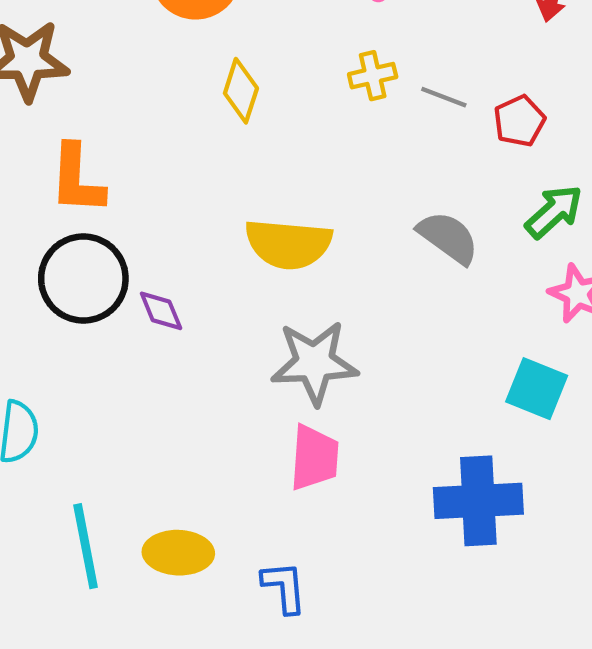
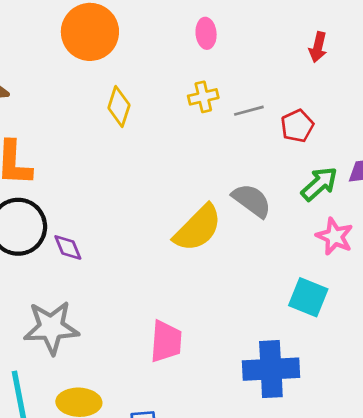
gray line: (444, 97) -> (249, 111), turned -36
yellow semicircle: (288, 244) -> (198, 228), moved, turned -50
gray star: (314, 363) -> (51, 328), moved

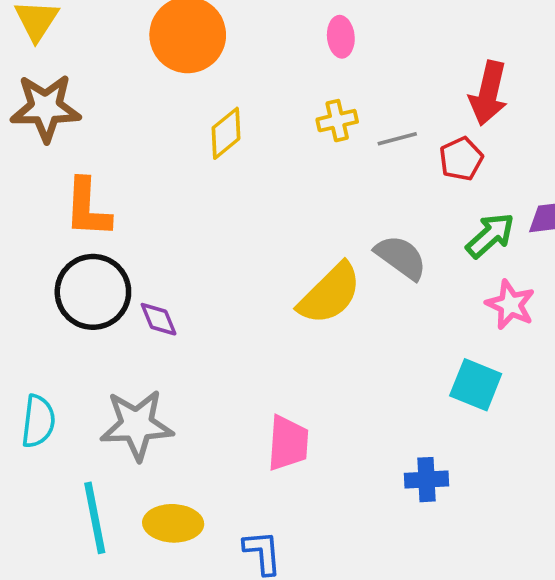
red arrow: (318, 47) -> (488, 93), moved, size x1.6
yellow diamond: (119, 107) -> (226, 133), turned 33
blue cross: (271, 369) -> (426, 480), size x0.6

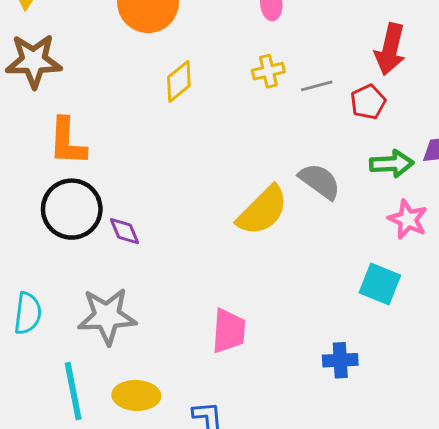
green arrow: (490, 235) -> (392, 164), turned 39

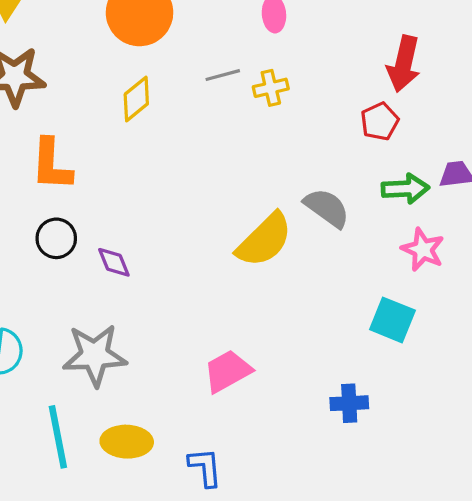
yellow diamond: (179, 81) -> (136, 99), moved
gray line: (317, 86) -> (223, 75), moved
black circle: (72, 209) -> (56, 238), size x0.6
pink trapezoid: (229, 331) -> (228, 371), turned -123

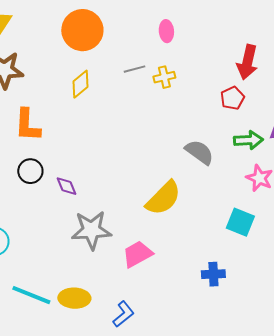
yellow semicircle: (264, 240) -> (163, 198), moved
gray star: (95, 355) -> (91, 230), moved
cyan line: (58, 437) -> (31, 295), turned -57
blue L-shape: (205, 467) -> (123, 314), turned 56

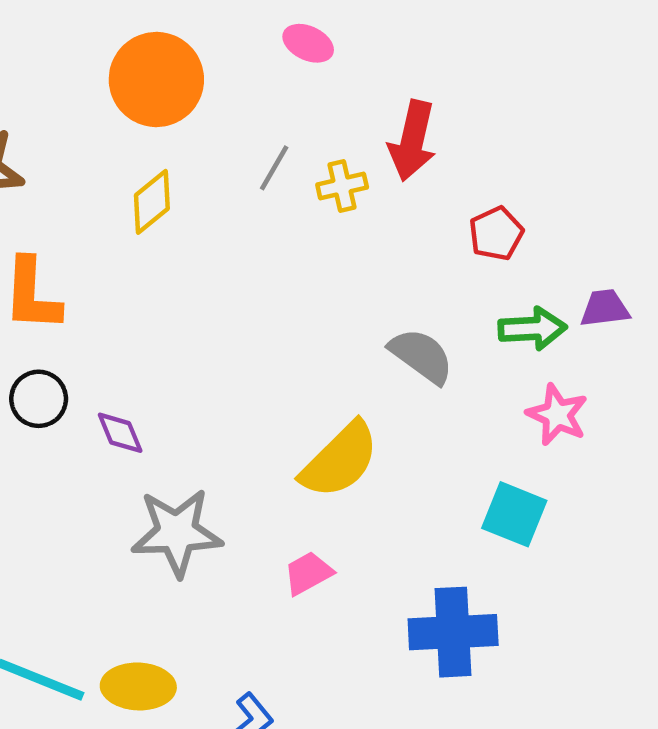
pink ellipse: (166, 31) -> (308, 43), moved, turned -60
red arrow: (247, 62) -> (412, 141), moved
gray line: (134, 69) -> (274, 168), turned -45
pink trapezoid: (137, 254) -> (308, 573), moved, size x0.7
blue cross: (213, 274) -> (453, 632), size x1.6

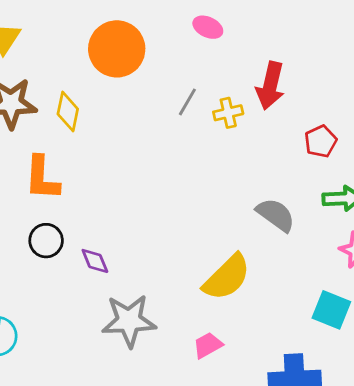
yellow diamond: (152, 202) -> (68, 111), moved, turned -39

